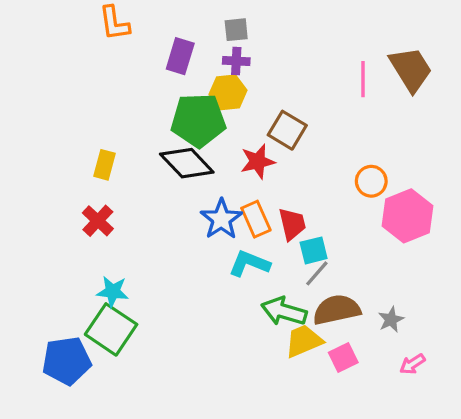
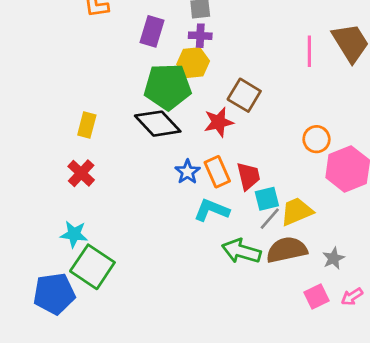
blue star: (221, 219) -> (187, 172), size x0.7
cyan star: (113, 292) -> (74, 234), moved
yellow trapezoid: (304, 341) -> (297, 211), moved
pink square: (343, 357) -> (317, 297), moved

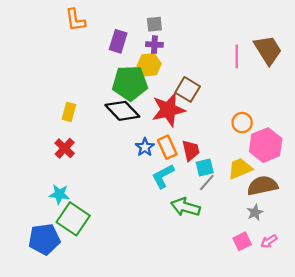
red star: (219, 122) -> (168, 110), size x1.5
cyan L-shape: (212, 210) -> (163, 176), turned -50
yellow trapezoid: (297, 211) -> (240, 169), moved
brown semicircle: (287, 250) -> (262, 186), moved

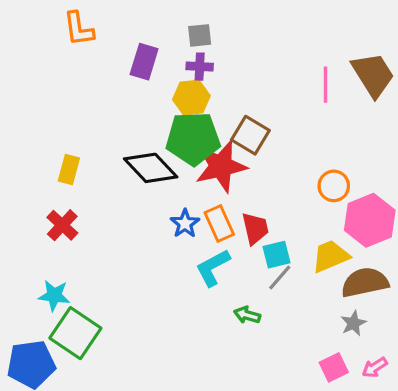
green pentagon: (130, 83) -> (193, 138), moved
green arrow: (185, 207) -> (247, 315), size x0.6

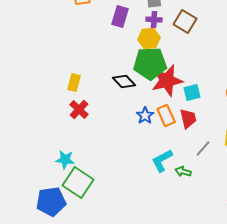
brown square: (250, 135) -> (185, 22), moved
black diamond: (151, 168) -> (124, 82), size x0.7
red cross: (62, 225) -> (79, 110), moved
cyan square: (277, 255) -> (192, 93), moved
cyan L-shape: (213, 268) -> (162, 161), moved

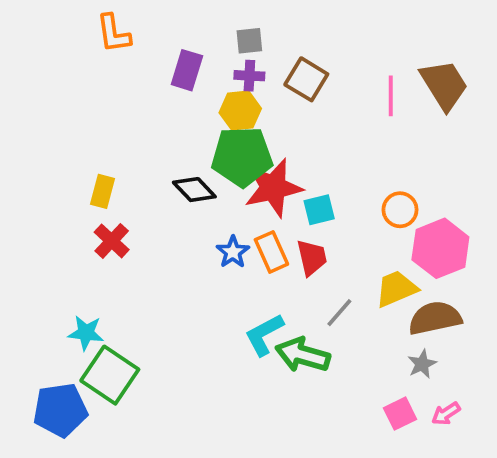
green arrow: (183, 172) -> (303, 355), size x1.8

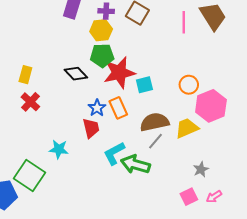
green pentagon: (242, 156) -> (102, 55), size x0.7
red trapezoid: (312, 258) -> (91, 128), moved
brown semicircle: (435, 318) -> (155, 122), moved
cyan star: (86, 333) -> (59, 149), moved

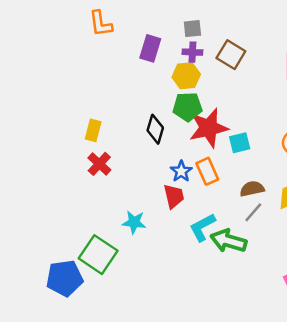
black diamond: (76, 74) -> (155, 129), turned 60
brown semicircle: (155, 122) -> (252, 189), size x0.7

